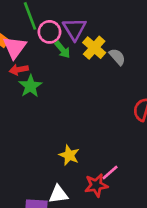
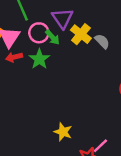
pink circle: (49, 32) -> (39, 33), moved
green star: (30, 86) -> (39, 59), moved

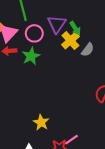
green arrow: (53, 37) -> (75, 28), moved
gray semicircle: (102, 41) -> (88, 50), turned 72

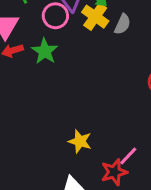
pink circle: (34, 33) -> (55, 16), moved

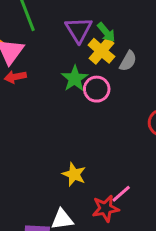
pink circle: (55, 16) -> (97, 89), moved
green star: (45, 51) -> (75, 79), moved

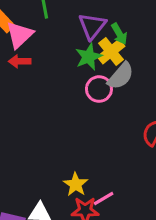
gray semicircle: (128, 61) -> (121, 76), moved, size x1.4
green star: (75, 79) -> (89, 57), moved
yellow star: (74, 174) -> (76, 184), moved

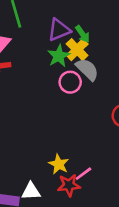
purple triangle: (92, 26) -> (59, 30), turned 35
gray semicircle: (121, 76) -> (87, 69), turned -80

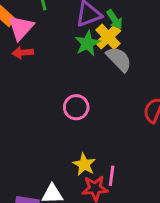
pink circle: (70, 82) -> (76, 107), moved
pink line: (83, 174) -> (112, 176), turned -48

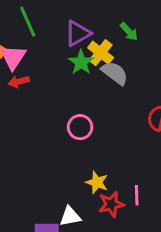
green arrow: (115, 20) -> (129, 32), moved
pink line: (112, 176) -> (137, 195), moved

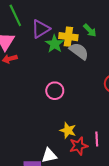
green arrow: (129, 32) -> (90, 30), moved
purple triangle: (78, 33) -> (41, 29), moved
yellow cross: (101, 53) -> (68, 37), turned -30

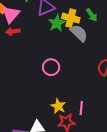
pink line: (97, 139) -> (81, 108), moved

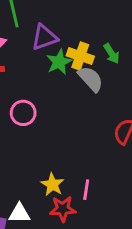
pink circle: (51, 67) -> (23, 113), moved

